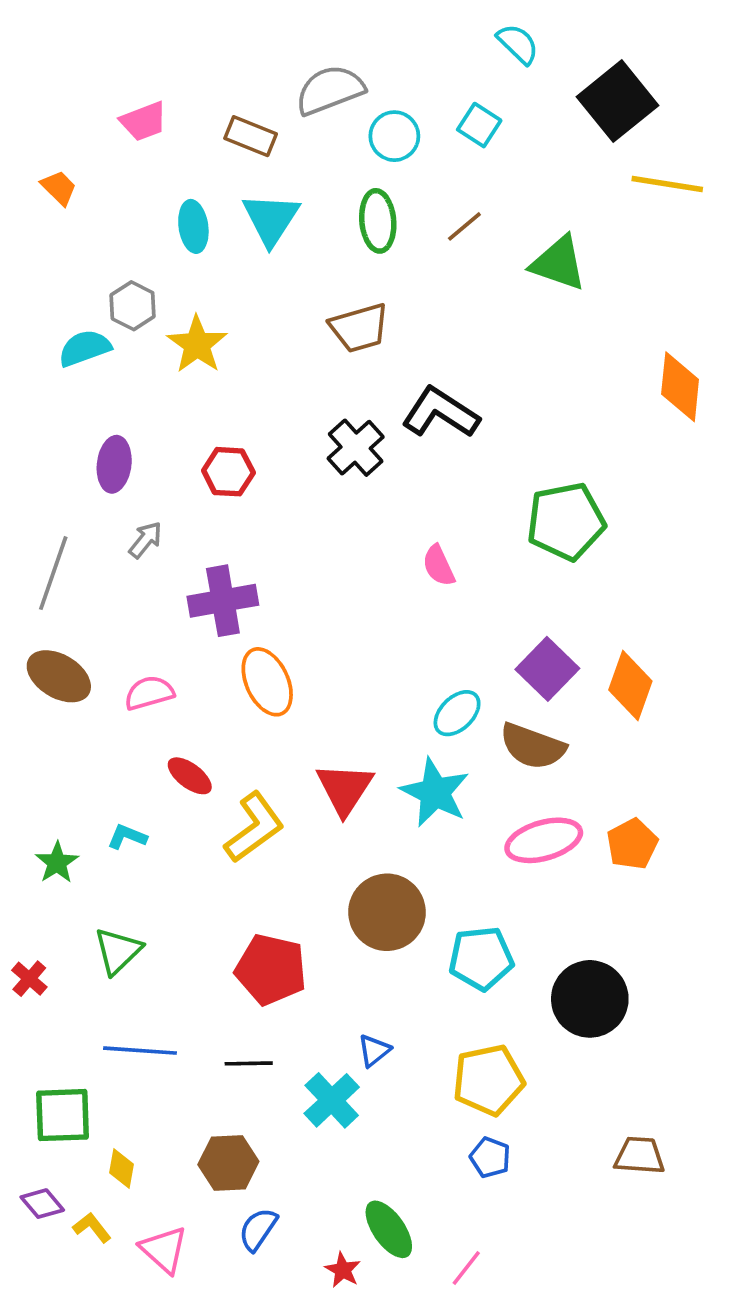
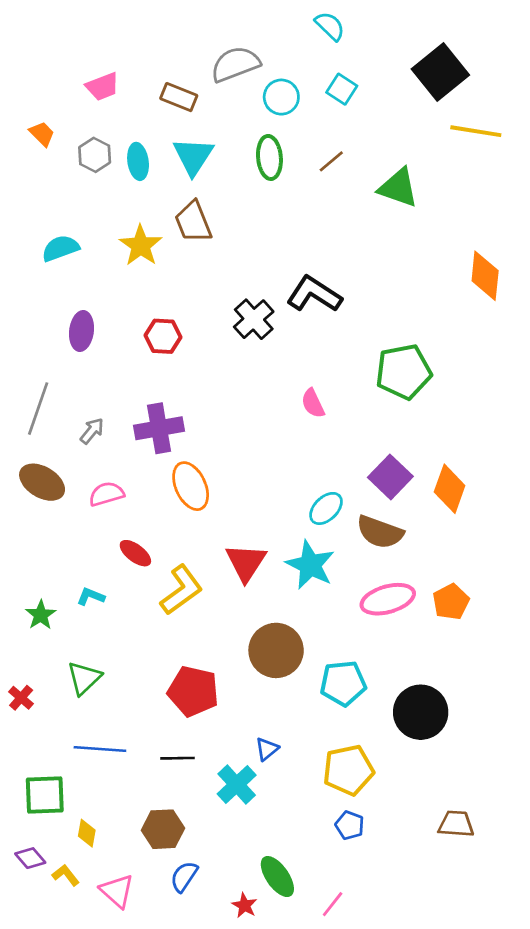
cyan semicircle: (518, 44) -> (330, 26), moved
gray hexagon: (133, 306) -> (95, 155), moved
brown trapezoid: (359, 328) -> (193, 222), moved, turned 84
gray arrow: (145, 540) -> (92, 431), moved

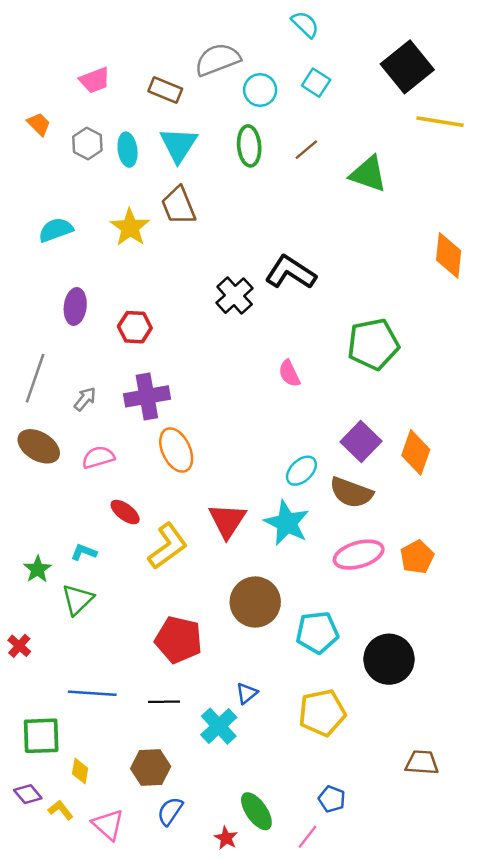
red hexagon: (163, 336) -> (135, 327), moved
green triangle: (84, 678) -> (78, 600), moved
blue pentagon: (350, 825) -> (332, 799), moved

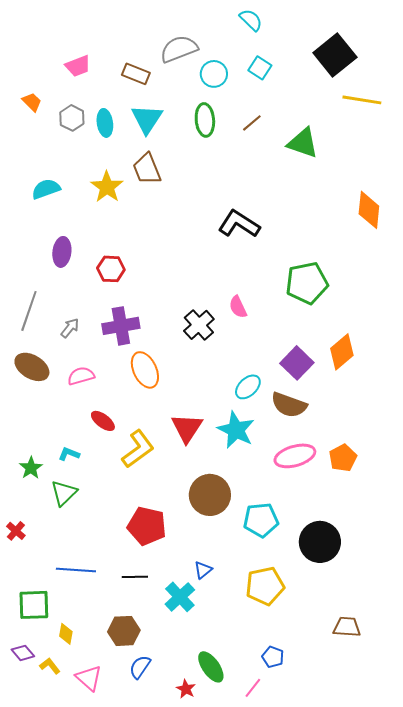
black cross: (235, 296) -> (199, 325), moved
orange diamond: (416, 452) -> (342, 352), moved, turned 30

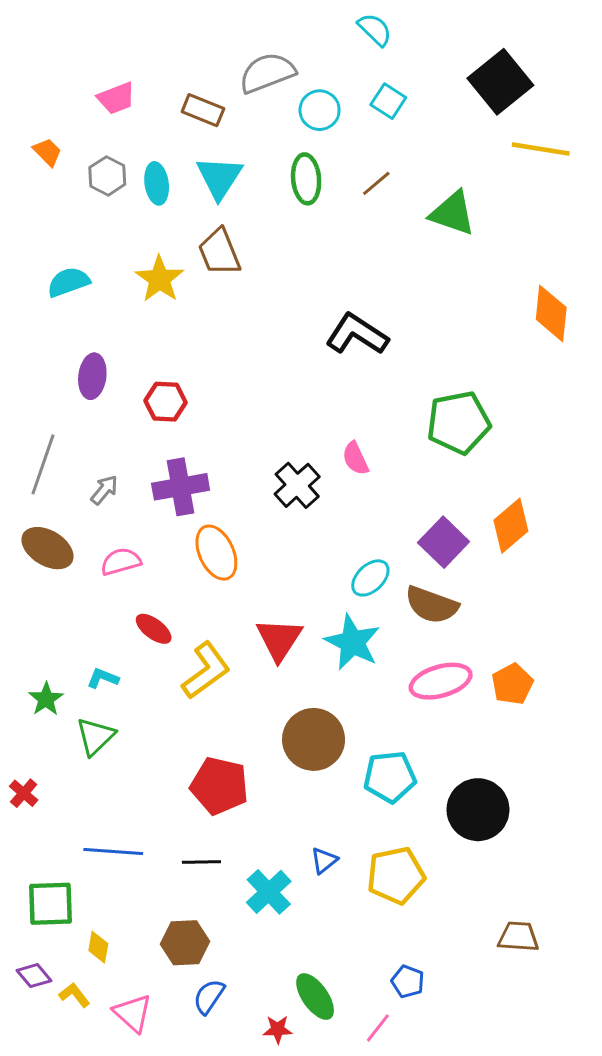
blue triangle: (203, 570) -> (324, 860), moved
red star: (186, 689) -> (278, 1029), turned -30

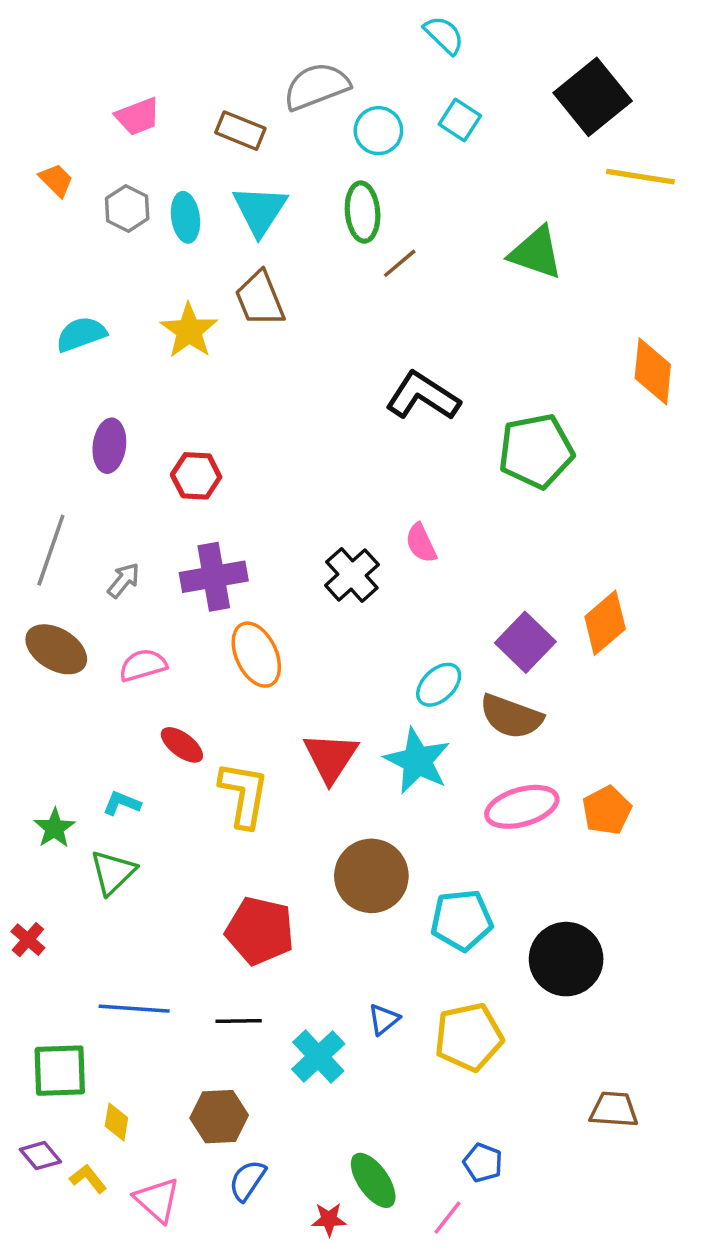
brown line: (376, 183) -> (400, 263), moved
green pentagon: (459, 423) -> (536, 451), moved
yellow L-shape: (206, 671) -> (244, 794), turned -44

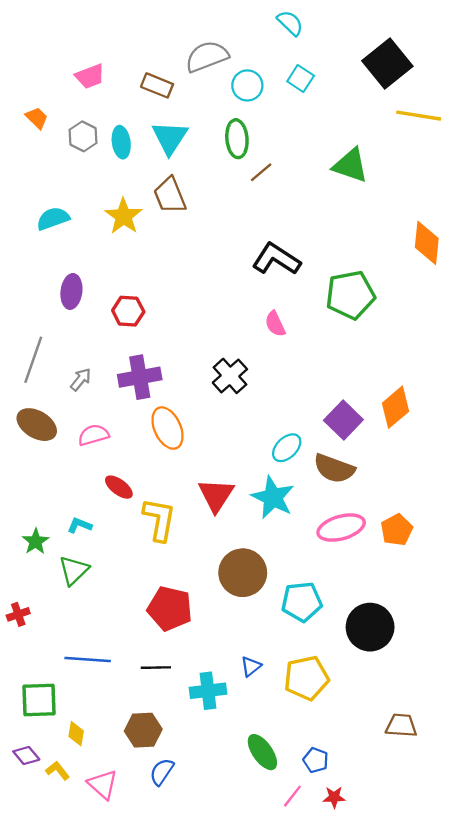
pink semicircle: (421, 543) -> (275, 324), moved
red cross: (28, 940) -> (18, 614), turned 30
cyan cross: (318, 1056) -> (208, 691), turned 36
green ellipse: (373, 1180) -> (262, 752), moved
red star: (329, 1219) -> (334, 797), moved

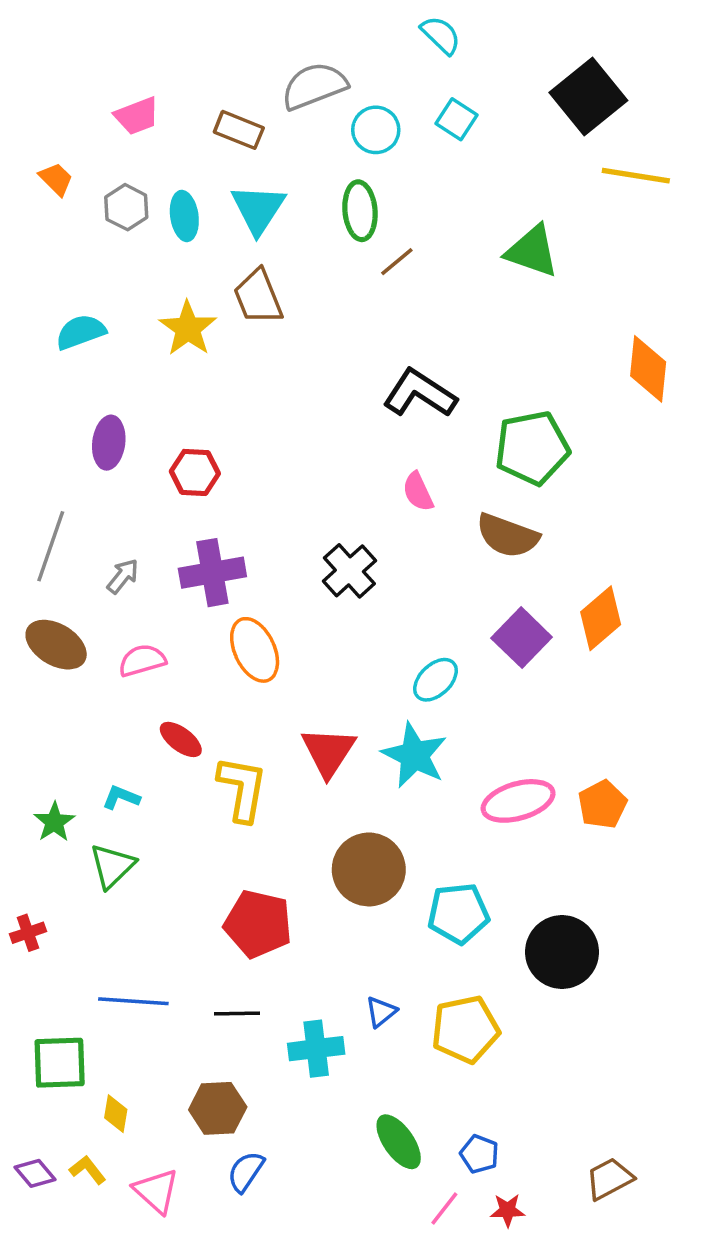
brown semicircle: (334, 469) -> (508, 536), moved
brown trapezoid: (401, 725) -> (609, 1179), moved, turned -32
purple diamond: (26, 756) -> (35, 1173), moved

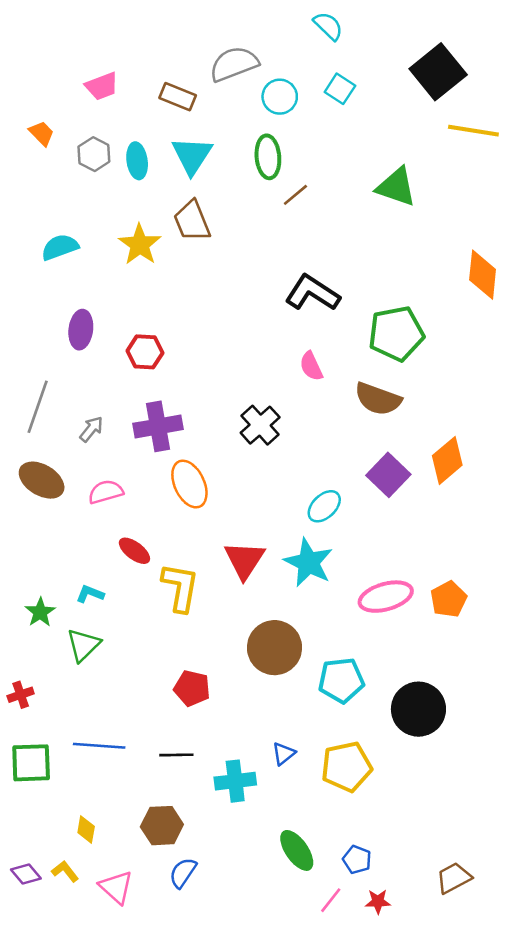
red pentagon: (258, 924) -> (192, 688), size x0.7
green square: (60, 1063) -> (31, 763), moved

